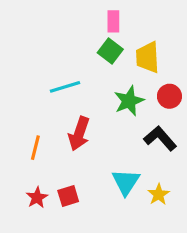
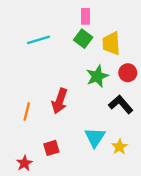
cyan line: (65, 87) -> (38, 40), moved
red star: (37, 198) -> (24, 163), moved

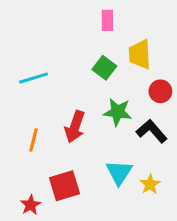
green square: (83, 39) -> (104, 68), moved
cyan line: (38, 40) -> (34, 78), moved
green star: (97, 76) -> (118, 112), moved, turned 30
red square: (51, 148) -> (65, 186), size x1.5

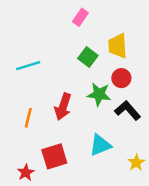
pink rectangle: (107, 20) -> (80, 17), moved, turned 35
red circle: (160, 91) -> (121, 78), moved
cyan triangle: (119, 172) -> (100, 145), turned 35
yellow star: (150, 184) -> (136, 163), moved

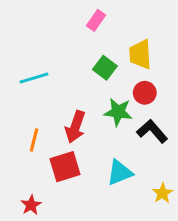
red square: (54, 156) -> (65, 167), moved

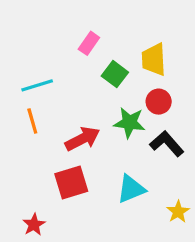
pink rectangle: (96, 20) -> (89, 43), moved
red arrow: (75, 127) -> (83, 139), turned -136
orange line: (34, 140) -> (32, 121), moved, turned -30

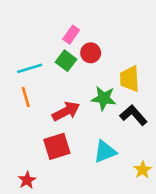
yellow trapezoid: (154, 59) -> (130, 79), moved
green square: (115, 74) -> (66, 61), moved
red circle: (159, 102) -> (91, 53), moved

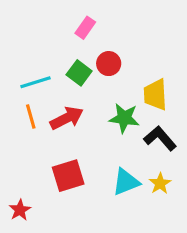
pink rectangle: (71, 35) -> (85, 28), moved
red arrow: (66, 111) -> (67, 118), moved
yellow star: (143, 170) -> (160, 183), moved
red star: (27, 180) -> (20, 210), moved

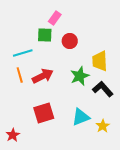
green square: (79, 73) -> (45, 35), moved, turned -35
green star: (124, 118) -> (80, 76), turned -30
yellow star: (160, 183) -> (103, 126), moved

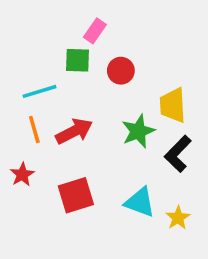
black L-shape: (103, 89) -> (178, 154), turned -95
cyan triangle: (81, 117) -> (140, 202), turned 42
red star: (13, 135) -> (22, 174), moved

